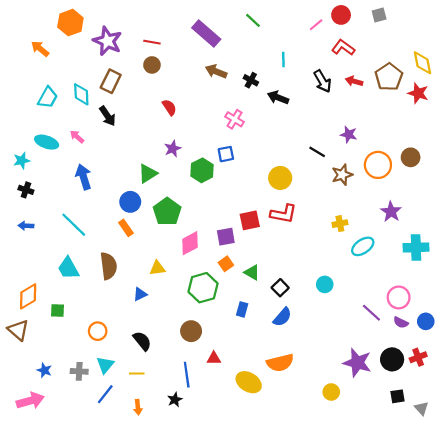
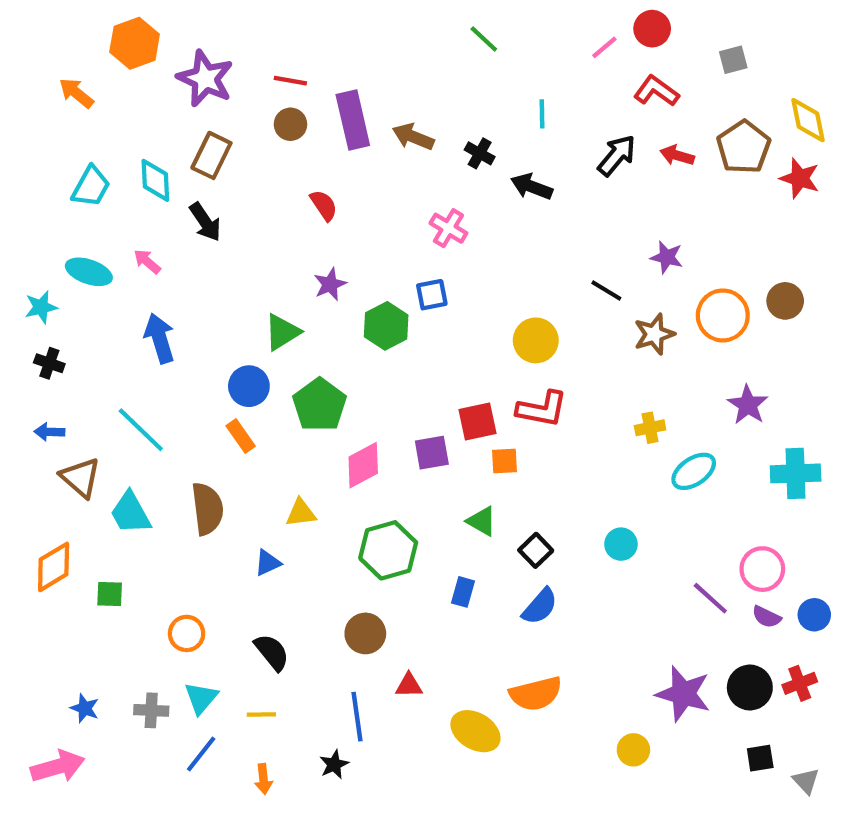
gray square: (379, 15) -> (733, 60), moved
purple rectangle: (206, 33) -> (353, 120), moved, turned 36
black arrow: (323, 81) -> (617, 155), turned -110
orange square: (226, 264) -> (505, 461), moved, turned 32
brown triangle: (18, 330) -> (81, 478), moved

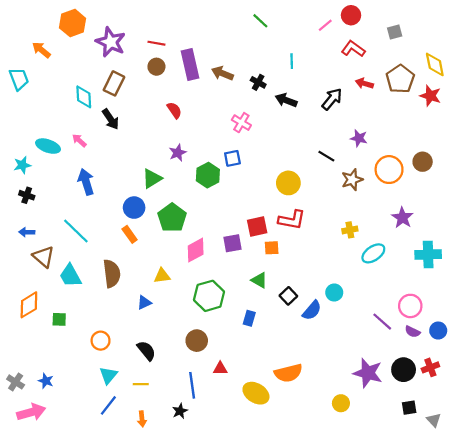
black arrow: (617, 155) -> (332, 99), moved
cyan trapezoid: (91, 187) -> (19, 79), moved, turned -50
blue semicircle: (540, 606) -> (312, 310), moved
gray cross: (151, 710) -> (16, 382), moved, turned 30

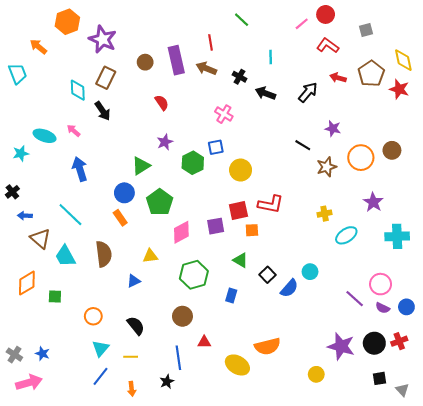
red line: (156, 43) -> (210, 42), moved, turned 70
yellow circle: (288, 183) -> (241, 170), moved
black cross: (27, 195) -> (12, 192), moved, turned 32

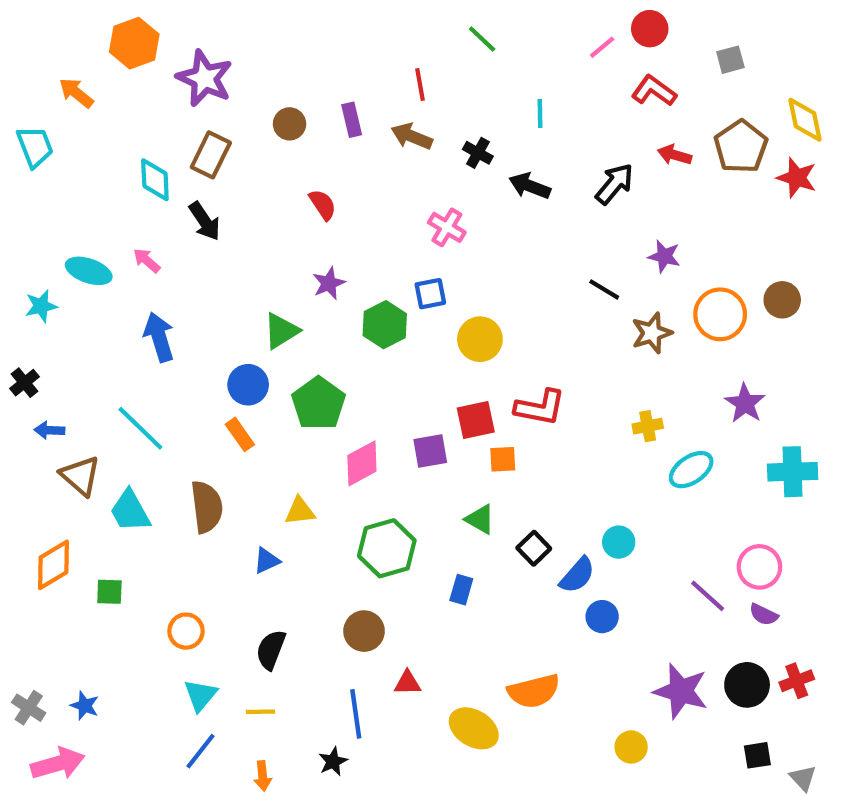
purple rectangle: (176, 60) -> (352, 120), size x0.6
blue circle: (406, 307) -> (602, 617), moved
black semicircle: (136, 326) -> (271, 650), turned -120

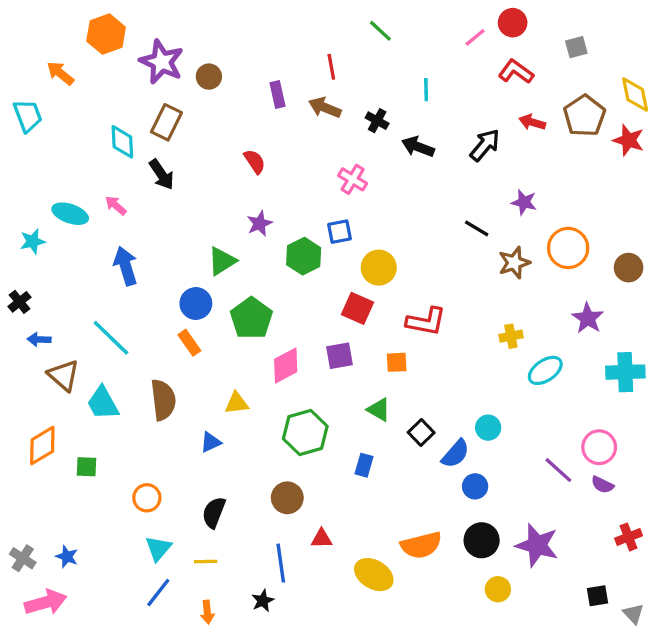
brown circle: (290, 124) -> (209, 77), moved
brown circle: (782, 300) -> (629, 268), moved
red square: (476, 420) -> (357, 308), moved, turned 36
black circle: (747, 685) -> (482, 540), moved

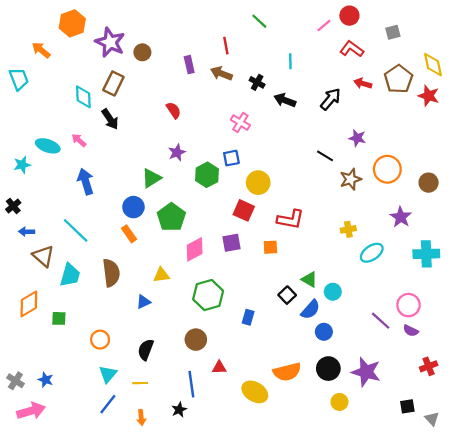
cyan trapezoid: (103, 403) -> (70, 275), turned -135
green triangle: (379, 410) -> (309, 279), moved

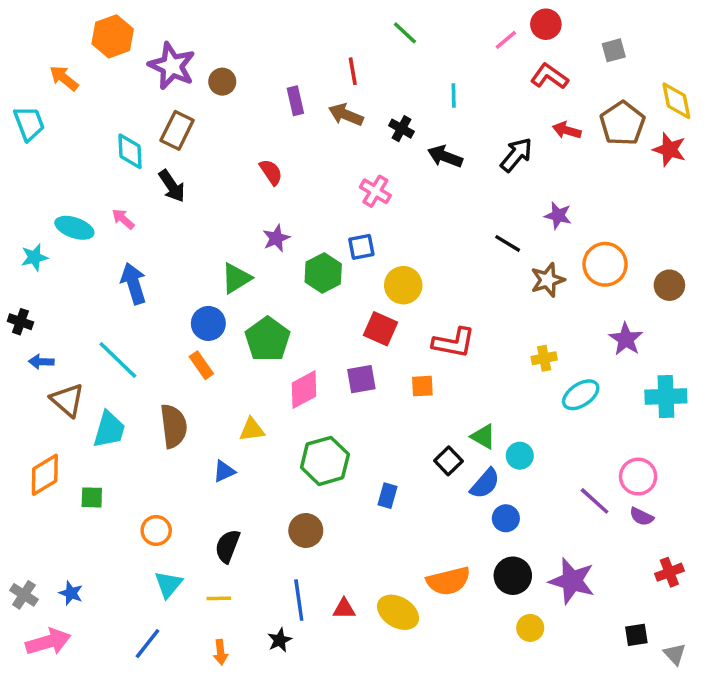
black cross: (13, 206) -> (20, 322), turned -32
red triangle: (219, 367) -> (344, 609), moved
blue line: (108, 404) -> (147, 644), moved

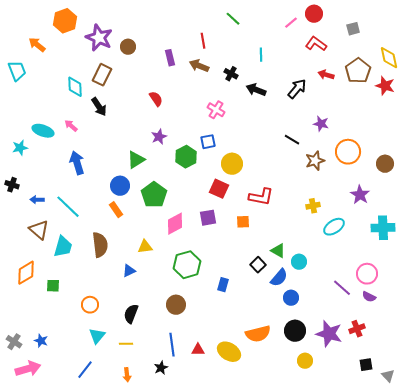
blue arrow: (41, 362) -> (37, 200), moved
red cross: (669, 572) -> (357, 329), moved

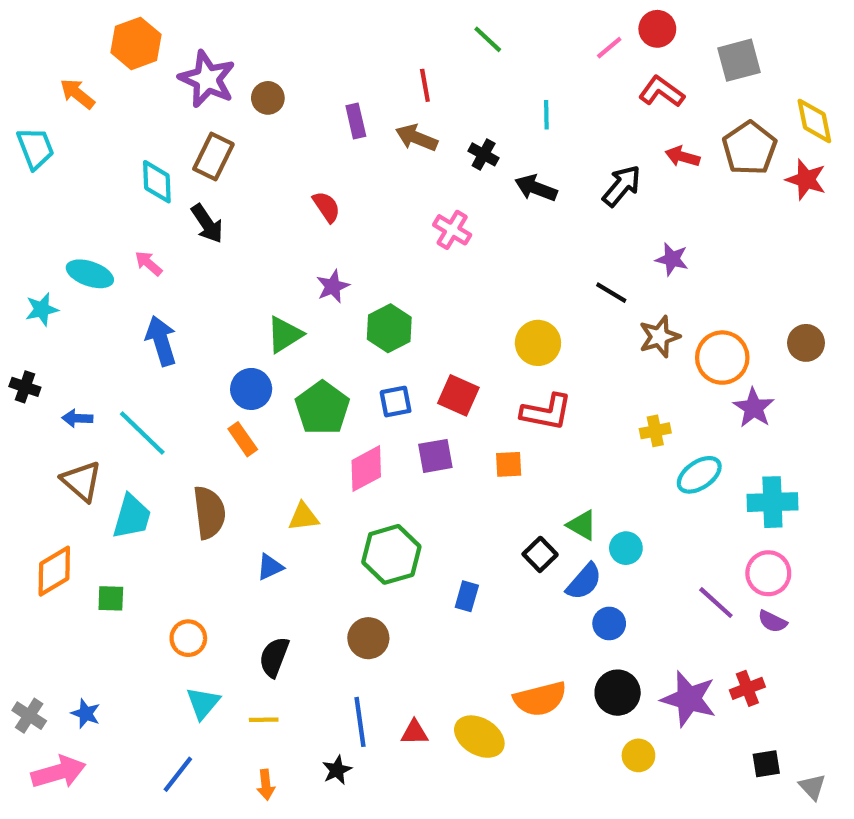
gray square: (353, 29) -> (739, 60), size x1.5
blue square: (208, 142) -> (396, 402), moved
orange circle: (348, 152) -> (722, 358), moved
yellow circle: (232, 164) -> (538, 343), moved
cyan cross: (383, 228) -> (772, 502), moved

